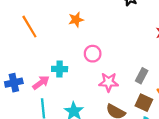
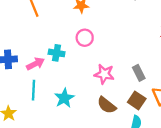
pink circle: (93, 54) -> (85, 38), moved
gray rectangle: (142, 76) -> (139, 73), turned -64

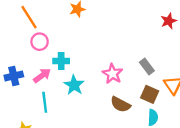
pink circle: (85, 38) -> (40, 42), moved
pink star: (104, 74) -> (113, 74), turned 30
cyan star: (64, 98) -> (74, 85), moved

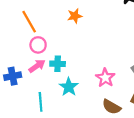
pink arrow: (42, 75) -> (37, 66), moved

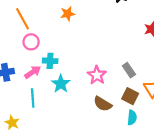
pink arrow: (37, 66) -> (33, 72), moved

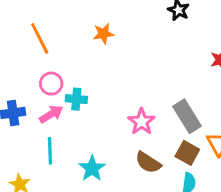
pink circle: (31, 42) -> (51, 84), moved
gray rectangle: (129, 70) -> (187, 116), size x1.5
cyan star: (61, 84) -> (92, 168), moved

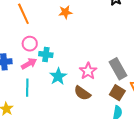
brown semicircle: (148, 162) -> (82, 93), moved
cyan star: (92, 168) -> (58, 76), moved

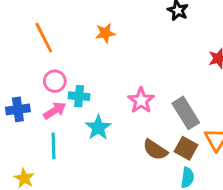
pink star: (88, 71) -> (141, 100), moved
brown semicircle: (82, 93) -> (155, 150), moved

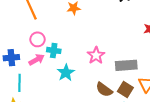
gray rectangle: (186, 113) -> (126, 65), turned -65
cyan line: (54, 146) -> (20, 83), moved

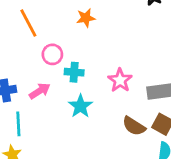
pink circle: (38, 39) -> (52, 54), moved
cyan cross: (54, 50) -> (74, 72), moved

